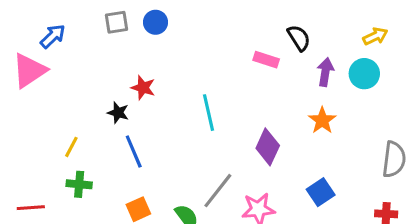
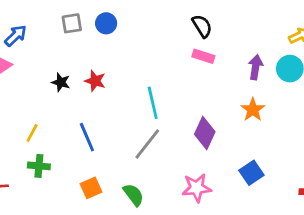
black semicircle: (299, 38) -> (202, 26), moved
black star: (118, 113) -> (61, 82), moved
gray line: (218, 191) -> (147, 144), moved

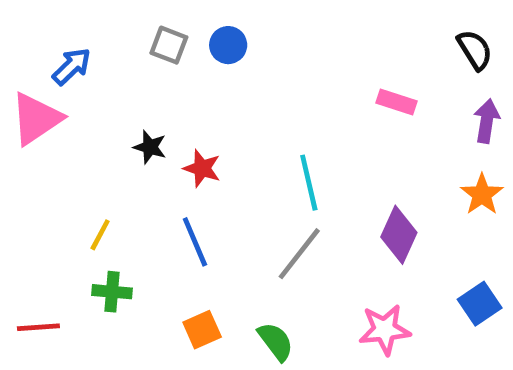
gray square: (72, 23) -> (169, 45), turned 30
black semicircle: (202, 26) -> (475, 50), moved
red star: (95, 81) -> (202, 168), moved

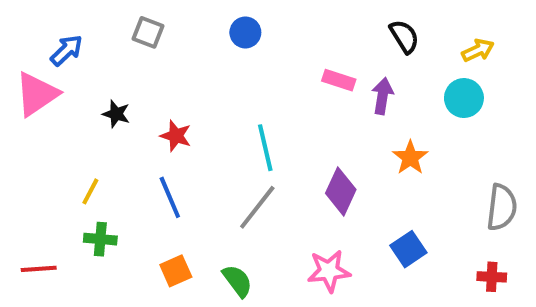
blue circle: (228, 45) -> (245, 32), moved
purple arrow: (487, 121) -> (382, 96), moved
black star: (150, 147) -> (116, 114), moved

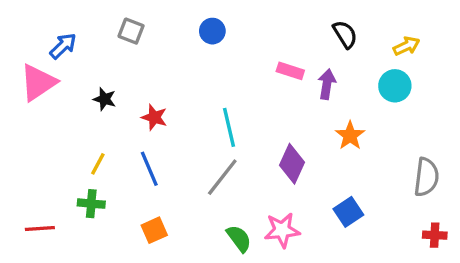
yellow line: (90, 191) -> (98, 164), moved
red cross: (492, 277) -> (435, 235), moved
green semicircle: (237, 281) -> (239, 238), moved

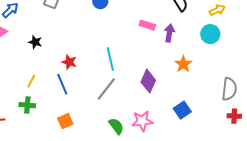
red star: (154, 117) -> (69, 62), moved
red cross: (435, 235) -> (234, 116), moved

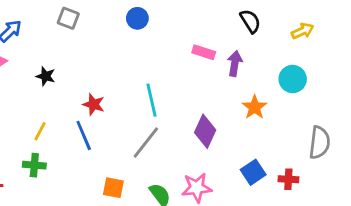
cyan circle: (210, 34) -> (293, 79), moved
red cross: (234, 116) -> (288, 179), moved
orange square: (65, 121) -> (113, 188), moved, turned 35

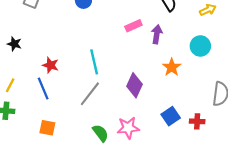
pink rectangle: (204, 52) -> (133, 26), turned -42
orange square: (113, 188) -> (47, 128), moved

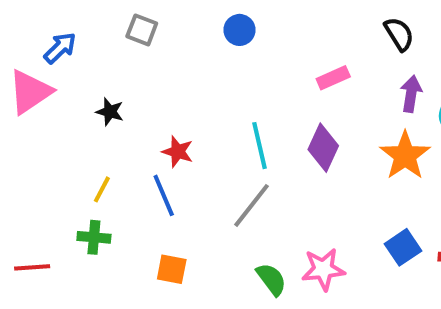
purple arrow: (157, 34) -> (411, 94), moved
orange star: (172, 67) -> (405, 156), size x1.4
purple diamond: (134, 85) -> (323, 148), moved

